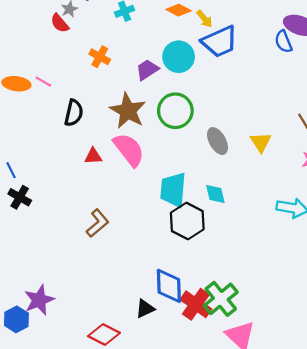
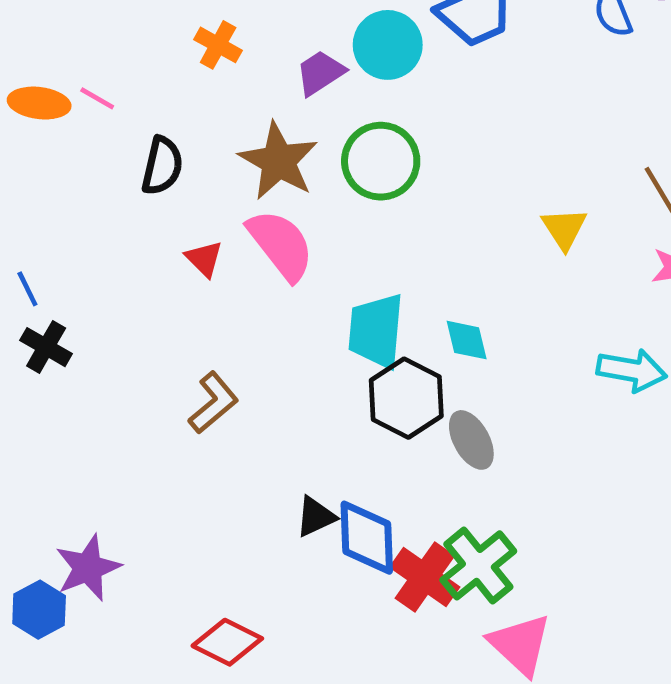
gray ellipse: (218, 141) -> (471, 440), moved
red triangle: (93, 156) -> (204, 259), turned 48
black triangle: (145, 309) -> (316, 517), moved

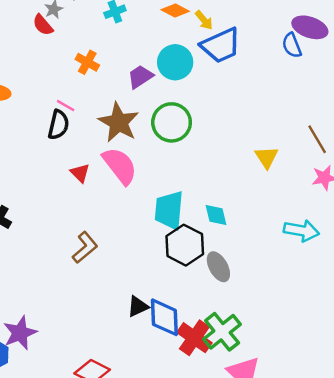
pink line: (97, 98) -> (66, 106), moved

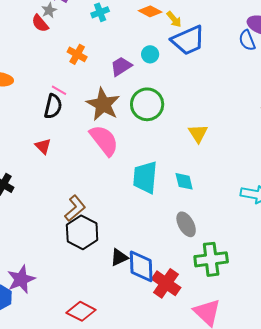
cyan circle: (175, 62) -> (150, 54), size x0.6
yellow triangle: (267, 157) -> (198, 133), moved
red triangle: (80, 173) -> (43, 146), moved
black hexagon: (185, 245) -> (82, 232), moved
green cross: (222, 332) -> (211, 259), moved, turned 32

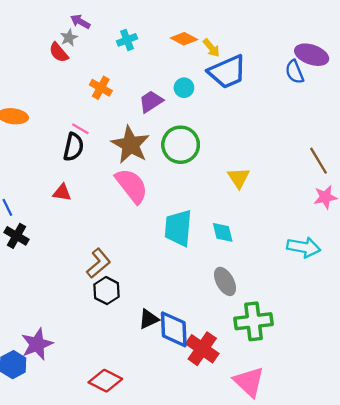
red triangle: (43, 146) -> (62, 193), turned -36
black hexagon: (82, 232) -> (106, 291), size x0.7

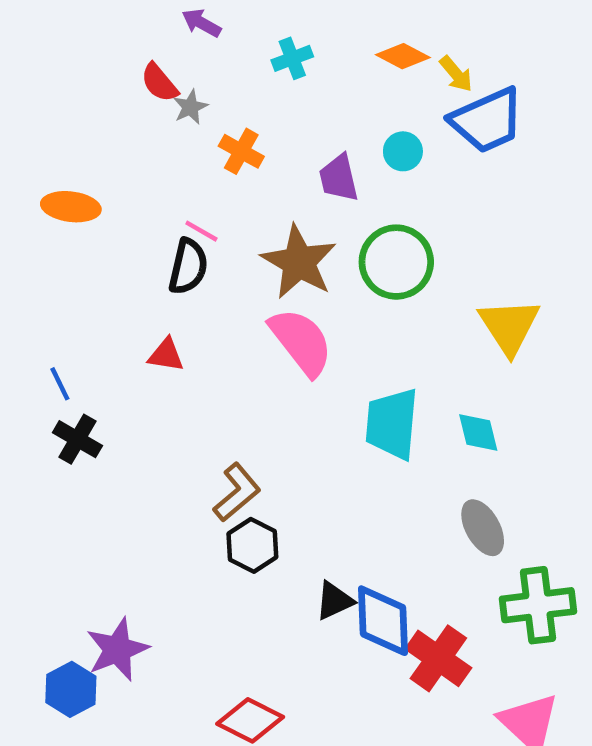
gray star: (69, 38) -> (190, 107), moved
purple trapezoid: (151, 101) -> (339, 178), turned -70
yellow triangle: (239, 178) -> (509, 326), size x1.4

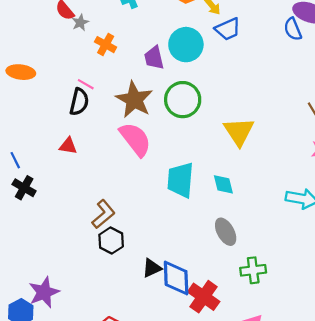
blue trapezoid: (487, 120) -> (228, 29), size x0.7
cyan circle: (403, 151) -> (186, 45), size x1.8
green cross: (538, 605) -> (253, 270), size x0.7

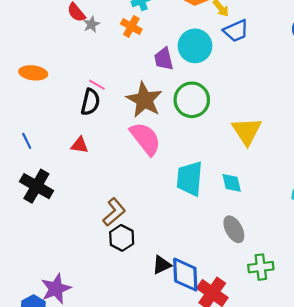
orange cross: (106, 45) -> (131, 26), moved
blue line: (15, 160) -> (27, 141), moved
black cross: (24, 188) -> (36, 186), size x1.4

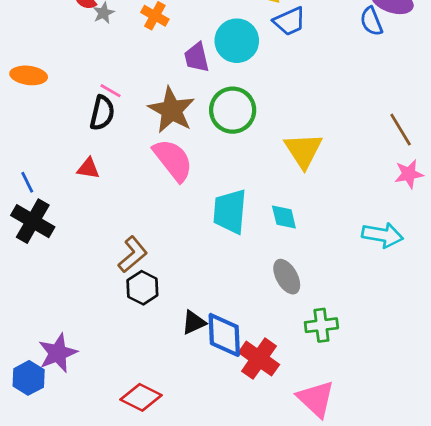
blue line: (27, 141) -> (27, 182), moved

